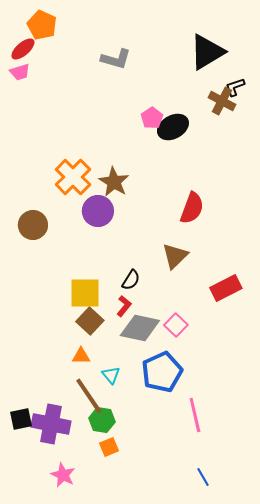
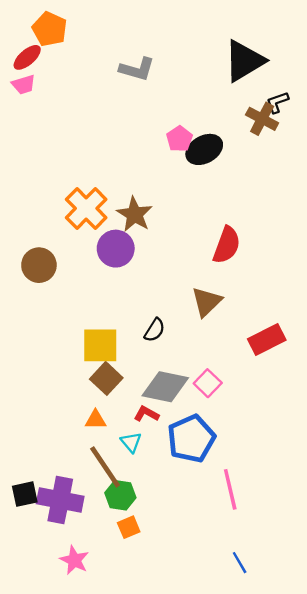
red L-shape: (124, 306) -> (146, 414), moved, turned -100

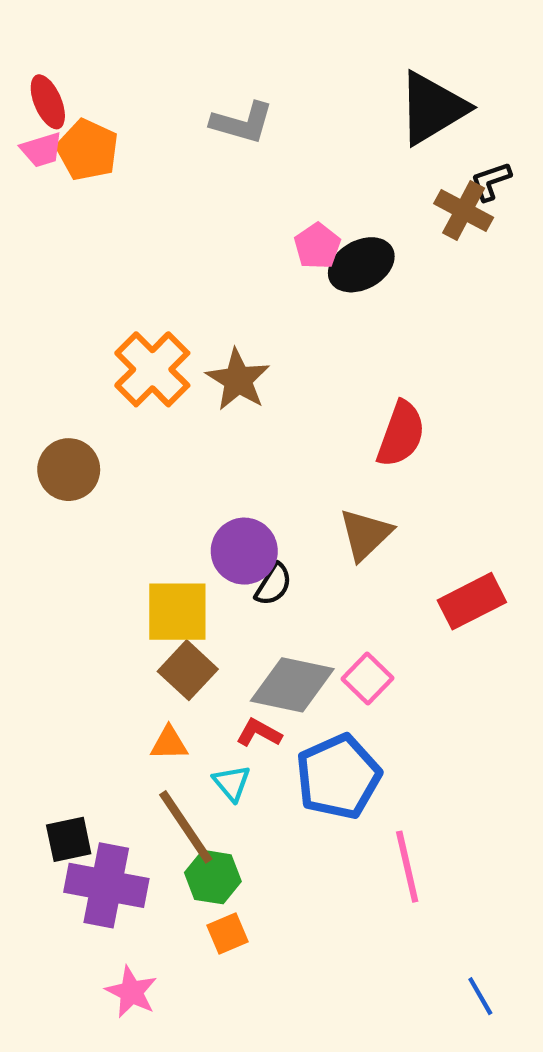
orange pentagon: (50, 29) -> (88, 150), moved
red ellipse: (27, 57) -> (48, 102), turned -72
purple circle: (116, 249) -> (244, 551), moved
black square: (25, 494) -> (69, 839), moved
blue line: (240, 563) -> (480, 996), moved

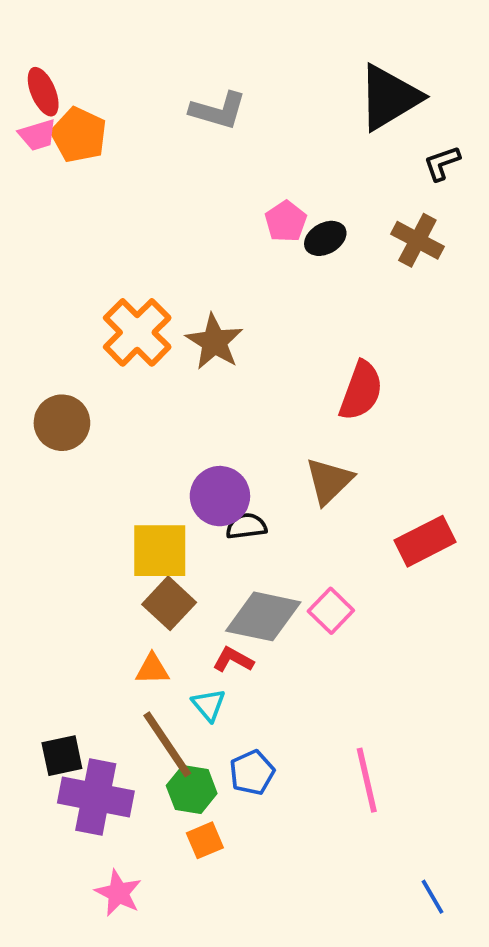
brown cross: (464, 210) -> (417, 240), moved
black ellipse: (361, 265) -> (325, 238), size x0.7
black semicircle: (273, 585) -> (246, 526), turned -129
blue pentagon: (338, 777) -> (252, 773), moved, size x0.6

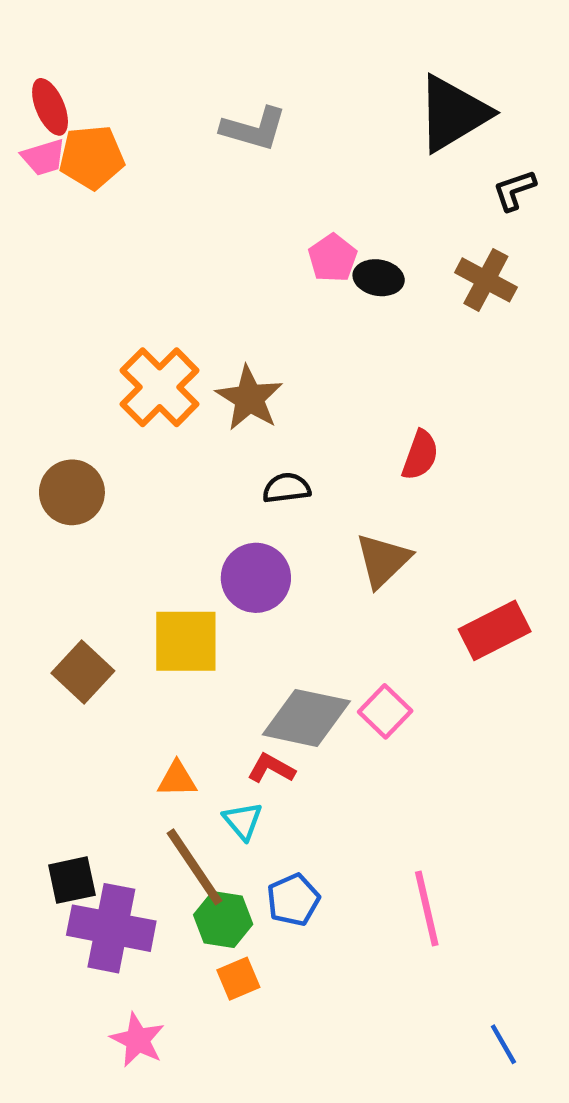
orange pentagon: (79, 135) -> (92, 157), turned -30
black ellipse: (325, 238) -> (379, 278), turned 39
red semicircle: (361, 391) -> (420, 455), size x0.7
black semicircle: (246, 526) -> (287, 488), moved
brown square: (169, 603) -> (83, 672), moved

